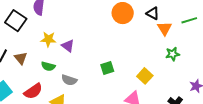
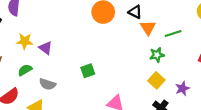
green line: (189, 20) -> (173, 34), moved
green semicircle: (48, 66) -> (25, 70), turned 136
yellow square: (145, 76) -> (156, 80), moved

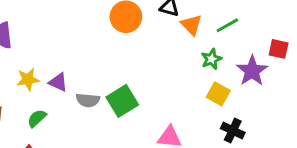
green square: (88, 71) -> (122, 101), size x1.5
gray semicircle: (47, 84) -> (88, 100), moved
purple star: (182, 88) -> (252, 71), moved, size x1.5

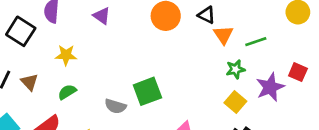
purple triangle: (58, 82) -> (102, 16), moved
gray semicircle: (88, 100) -> (115, 106), moved

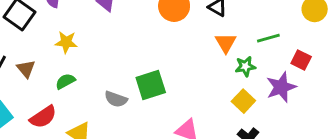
orange triangle: (223, 35) -> (226, 43), moved
red square: (298, 72) -> (301, 60), moved

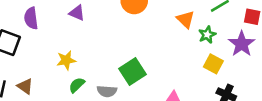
yellow star: (66, 42) -> (66, 60), moved
green semicircle: (65, 81) -> (77, 85), moved

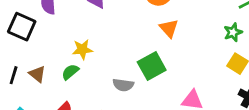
orange triangle: (186, 19) -> (169, 28), moved
green semicircle: (77, 85) -> (70, 72), moved

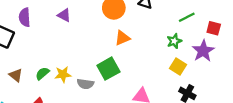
orange triangle: (169, 28) -> (122, 38), turned 49
yellow star: (82, 49) -> (63, 74), moved

